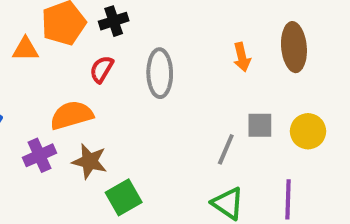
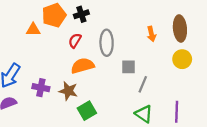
orange semicircle: (72, 115) -> (82, 66), moved
gray square: (260, 125) -> (128, 67), moved
yellow circle: (308, 131) -> (182, 59), moved
purple cross: (39, 155) -> (41, 88), turned 35

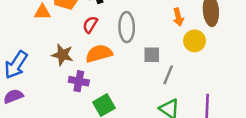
yellow circle: (182, 59) -> (195, 41), moved
purple cross: (41, 88) -> (79, 81), moved
brown star: (68, 91) -> (62, 55), moved

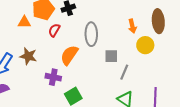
red semicircle: (90, 25) -> (54, 30), moved
orange semicircle: (99, 53) -> (69, 55), turned -40
brown star: (62, 55) -> (28, 56), moved

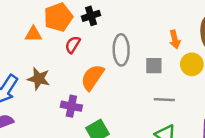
gray square: (111, 56) -> (154, 66), moved
gray line: (124, 72) -> (164, 100), turned 70

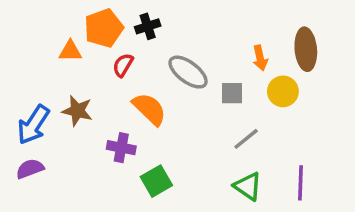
gray ellipse: (121, 50) -> (188, 72), turned -52
orange semicircle: (92, 77) -> (149, 109), turned 100
gray line: (164, 100) -> (246, 139), turned -42

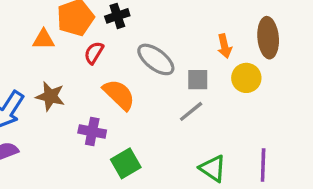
gray line: (246, 139) -> (191, 111), moved

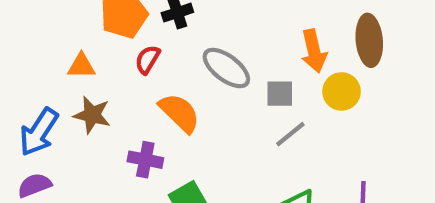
orange triangle: (44, 39) -> (81, 66), moved
orange arrow: (225, 46) -> (314, 51), size x1.4
gray line: (191, 111) -> (290, 134), moved

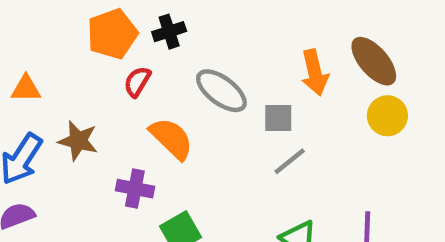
brown ellipse: (369, 40) -> (374, 61), turned -36
orange triangle: (81, 66) -> (26, 88), moved
yellow circle: (342, 91) -> (387, 116), moved

